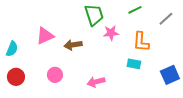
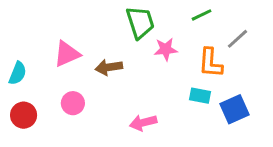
gray line: (166, 19) -> (237, 39), moved
pink circle: (55, 75) -> (73, 103), moved
blue square: (170, 75) -> (234, 109), moved

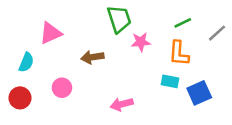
green line: (202, 15) -> (183, 23), moved
gray line: (237, 39) -> (217, 33), moved
pink triangle: (67, 54) -> (50, 33), moved
cyan semicircle: (18, 73) -> (26, 62), moved

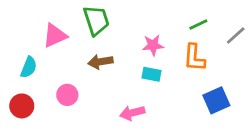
green trapezoid: (119, 19) -> (96, 20), moved
cyan rectangle: (170, 81) -> (151, 74), moved

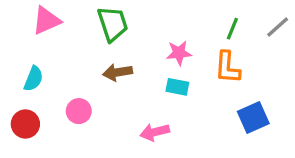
green line: (198, 24) -> (232, 29), turned -42
pink triangle: (55, 36) -> (46, 21), moved
gray line: (236, 36) -> (278, 27), moved

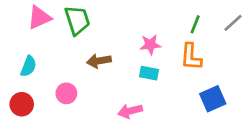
green trapezoid: (113, 24) -> (77, 20), moved

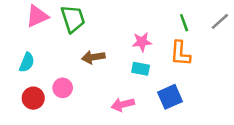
green line: (195, 24) -> (184, 23), turned -42
blue square: (213, 99) -> (170, 97), moved
red circle: (22, 104) -> (33, 98), moved

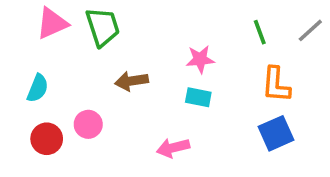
orange L-shape: (180, 53) -> (276, 85), moved
blue square: (170, 97) -> (276, 133), moved

